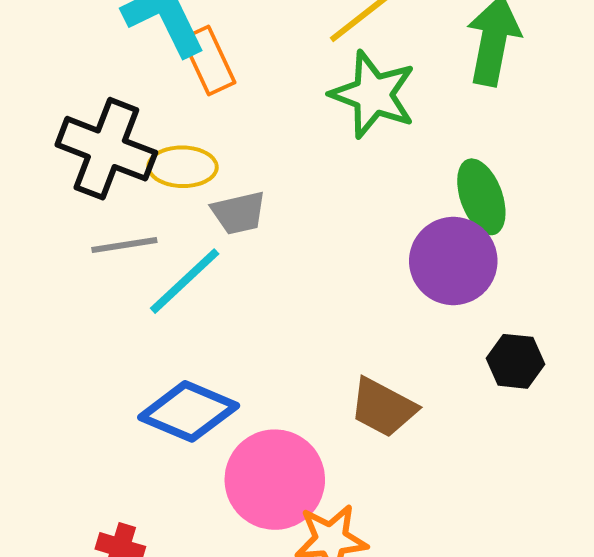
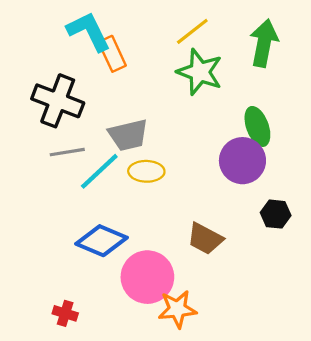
yellow ellipse: (183, 167) -> (146, 171), moved
gray trapezoid: (239, 213) -> (128, 135), size x1.4

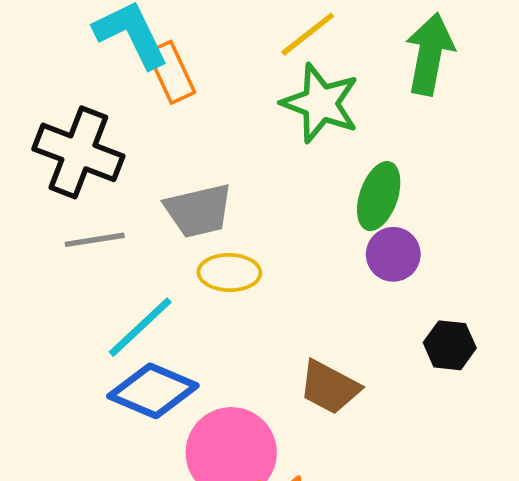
green ellipse: (257, 126) -> (379, 196), moved, turned 39
purple circle: (242, 161) -> (393, 254), size x0.7
cyan line: (99, 171) -> (140, 327), moved

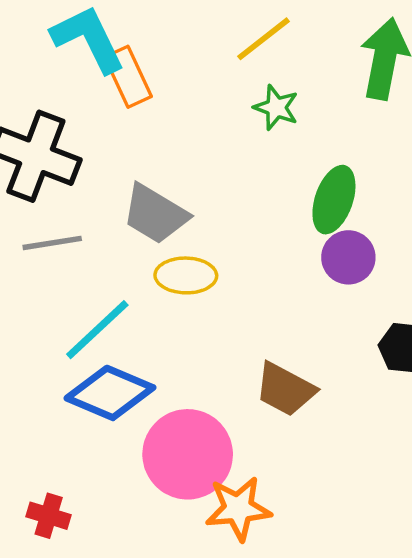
green star: (320, 103) -> (276, 107), size x0.6
gray trapezoid: (198, 211) -> (155, 214), turned 44

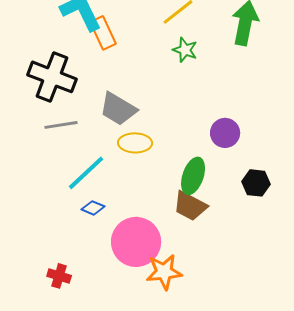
green ellipse: (334, 200) -> (193, 176), moved
blue diamond: (110, 393) -> (93, 208), size x0.5

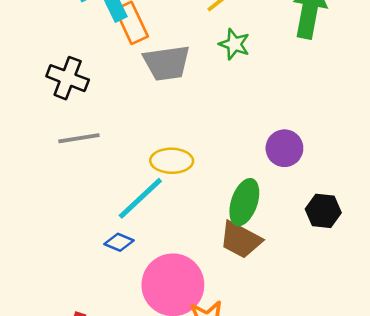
black cross: (52, 77) -> (68, 78), size x0.7
gray trapezoid: (118, 109) -> (167, 63), moved, turned -39
cyan line: (86, 173) -> (140, 198), moved

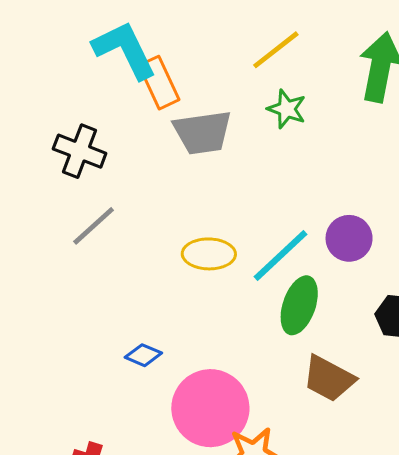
gray line: (79, 138) -> (94, 226), turned -33
cyan line: (140, 198) -> (281, 255), moved
brown trapezoid: (241, 240) -> (329, 379), moved

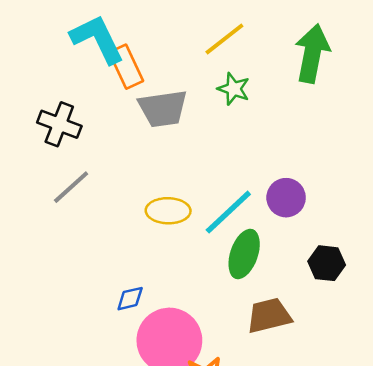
blue diamond: (143, 355) -> (130, 299), moved, turned -36
brown trapezoid: (329, 379) -> (269, 316), turned 138

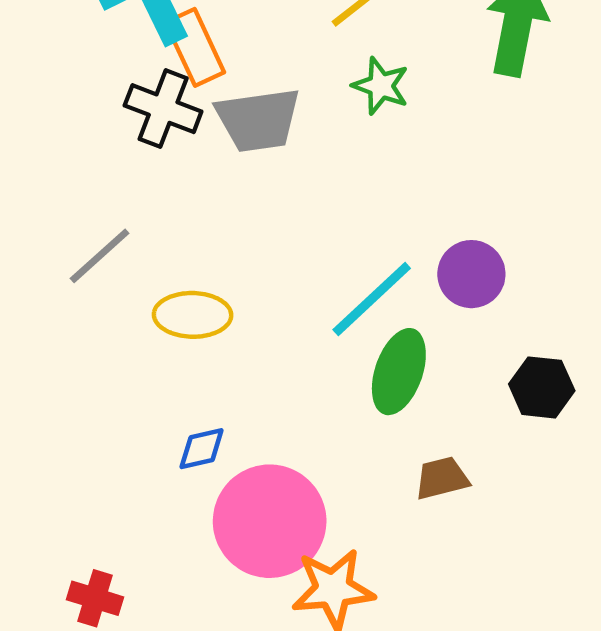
black cross: (59, 124) -> (163, 109), moved
yellow ellipse: (168, 211) -> (193, 315), moved
brown trapezoid: (269, 316) -> (442, 478), size x0.7

